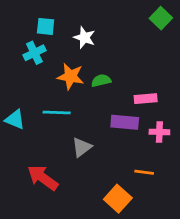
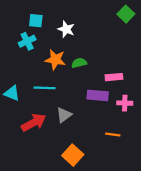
red arrow: (43, 178) -> (34, 123), moved, turned 115
orange square: (118, 199) -> (73, 155), moved

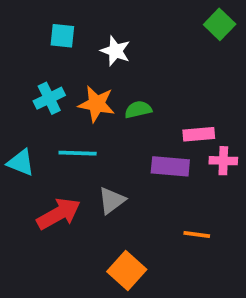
cyan cross: (27, 41) -> (49, 98), moved
pink cross: (125, 103) -> (223, 161), moved

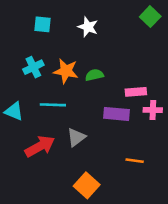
white star: (115, 51) -> (88, 27), moved

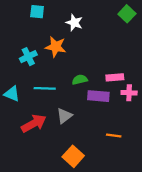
cyan square: (42, 24) -> (37, 12), moved
orange star: (66, 71) -> (56, 47), moved
green semicircle: (94, 75) -> (80, 80), moved

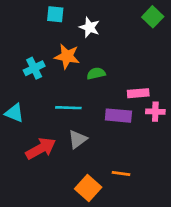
cyan square: (37, 12) -> (55, 14), moved
green semicircle: (80, 80) -> (96, 73), moved
cyan line: (45, 88) -> (68, 108), moved
orange line: (114, 136) -> (121, 174), moved

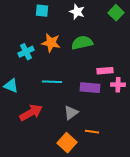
white star: (89, 27) -> (77, 12), moved
green semicircle: (96, 73) -> (82, 43), moved, size x1.5
gray triangle: (78, 139) -> (71, 113), moved

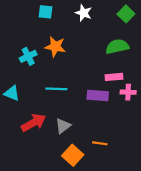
green semicircle: (82, 43) -> (117, 47), moved
gray triangle: (71, 113) -> (63, 126), moved

